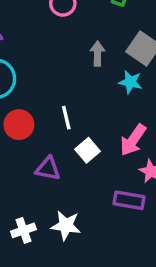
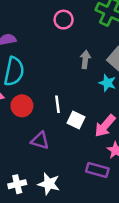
white square: (88, 150) -> (76, 120), moved, turned -30

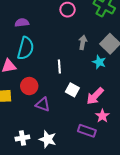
white line: (57, 104) -> (59, 67), moved
red circle: (22, 106) -> (29, 86), moved

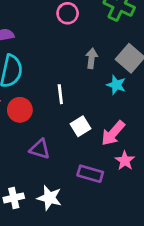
red circle: (29, 86) -> (20, 110), moved
white square: (72, 90) -> (81, 126), turned 32
purple rectangle: (87, 131) -> (90, 174), moved

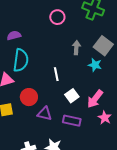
red circle: (20, 110) -> (29, 97), moved
purple rectangle: (90, 174) -> (72, 121), moved

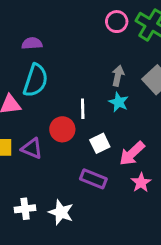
pink circle: (57, 17) -> (117, 22), moved
cyan star: (95, 65) -> (119, 102), moved
red circle: (29, 97) -> (62, 129), moved
purple triangle: (44, 114) -> (32, 148), moved

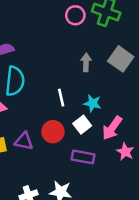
cyan star: (119, 102) -> (93, 103), moved
red circle: (62, 129) -> (53, 132), moved

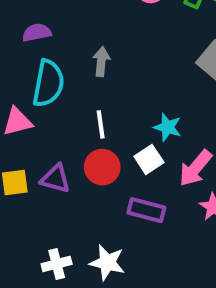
gray arrow: (86, 62) -> (101, 62), moved
white line: (61, 98) -> (101, 124), moved

